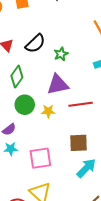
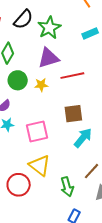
green star: (61, 54) -> (49, 28), size x1.6

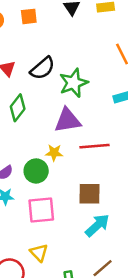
green circle: (18, 80) -> (36, 171), moved
yellow triangle: (40, 165) -> (39, 253), size x0.7

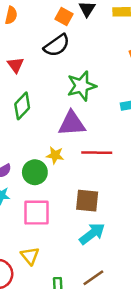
orange square: (29, 16) -> (64, 16), moved, turned 30
black semicircle: (43, 68) -> (57, 45), moved

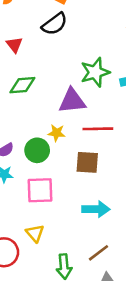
green star: (82, 86) -> (95, 72), moved
green diamond: (22, 106) -> (22, 85), turned 44
brown square: (87, 201) -> (87, 162), moved
cyan arrow: (92, 234) -> (96, 209), turned 40

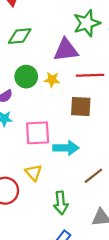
green circle: (37, 150) -> (26, 77), moved
cyan arrow: (96, 209) -> (66, 148), moved
brown line: (98, 253) -> (93, 176), moved

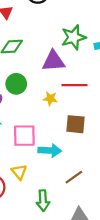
yellow star: (52, 80) -> (50, 99), moved
brown square: (81, 106) -> (76, 124), moved

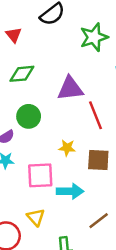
green star: (74, 37) -> (94, 37), moved
red line: (75, 85) -> (95, 115), turned 70
yellow star: (50, 99) -> (67, 148), moved

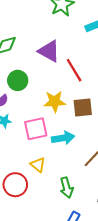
purple triangle: (70, 89) -> (49, 51), turned 45
yellow star: (67, 148) -> (55, 102), size x1.5

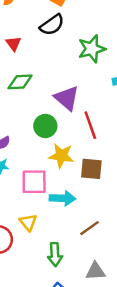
green circle: (18, 80) -> (45, 126), moved

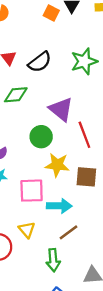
black semicircle: (52, 25) -> (40, 62), moved
brown line: (89, 228) -> (69, 232), moved

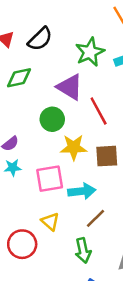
green star: (84, 61) -> (90, 52), moved

